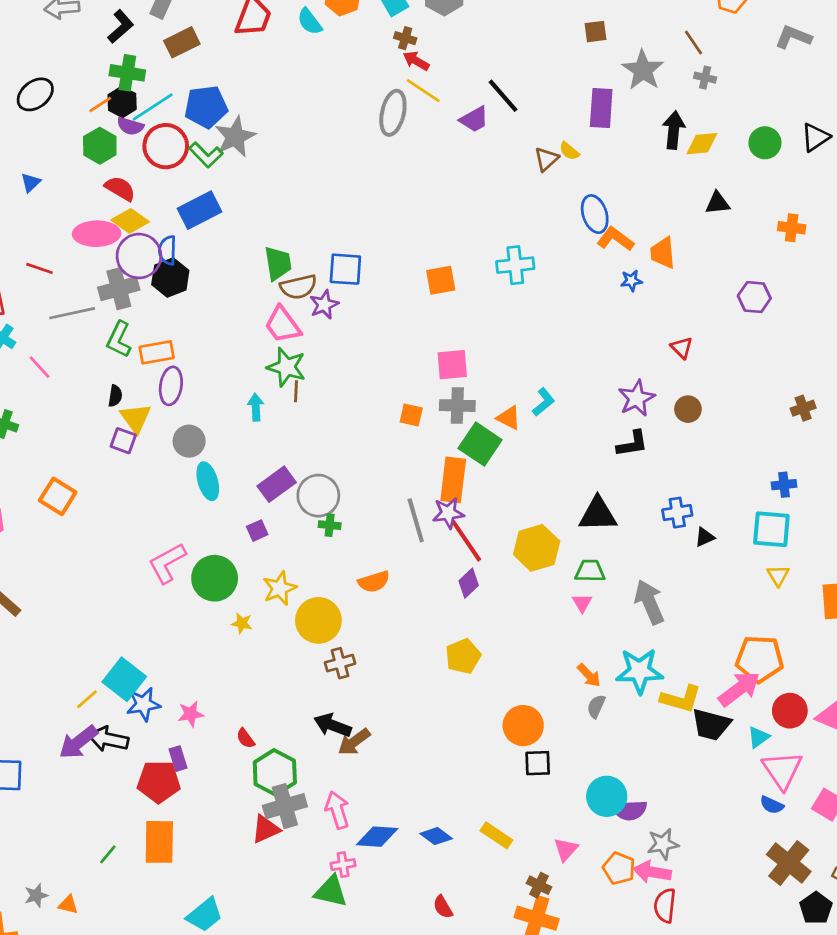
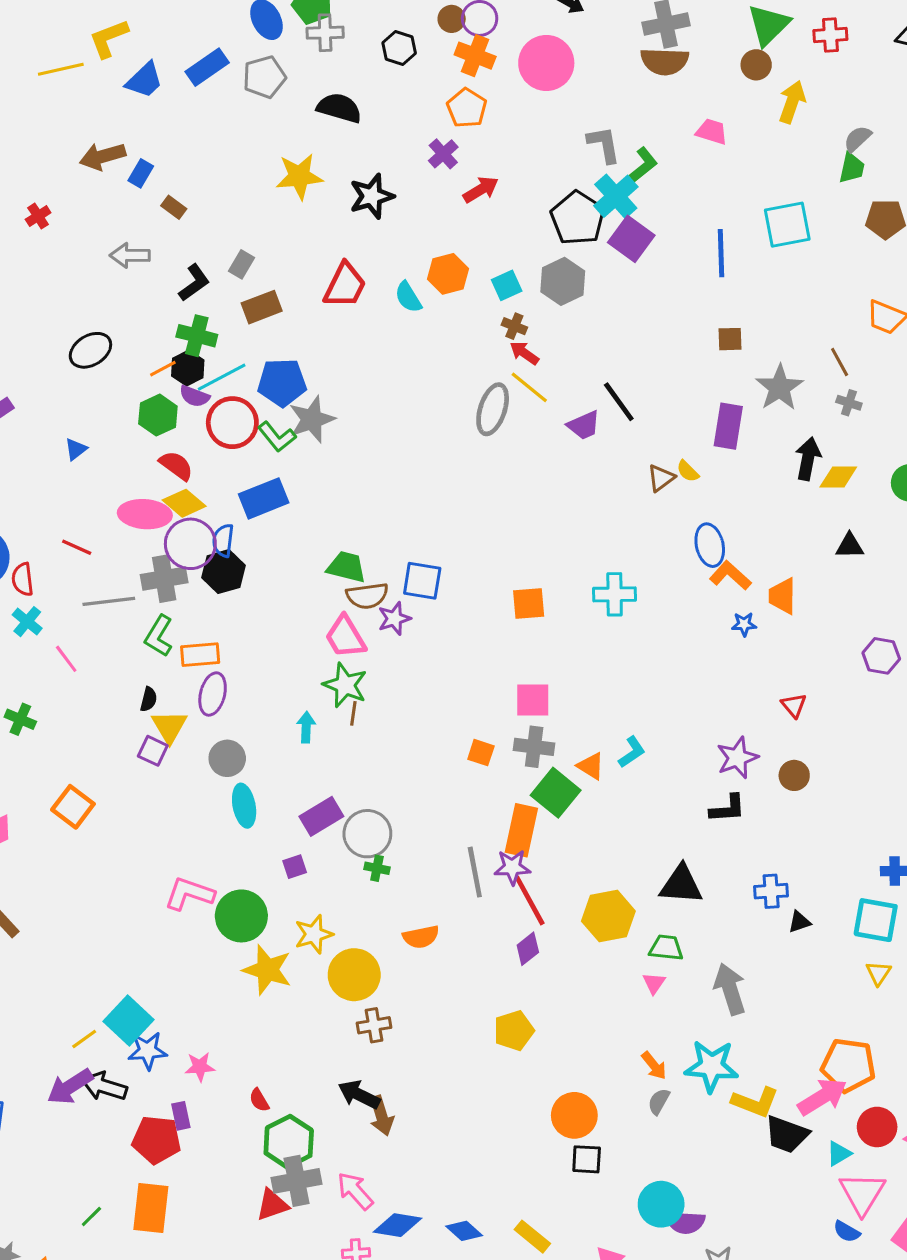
green trapezoid: (278, 263) -> (347, 567), turned -72
pink L-shape: (167, 563) -> (189, 894), turned 42
yellow star: (242, 623) -> (267, 970), size x2.0
brown arrow: (354, 742) -> (381, 1116), turned -76
pink arrow: (337, 810) -> (355, 1191), turned -30

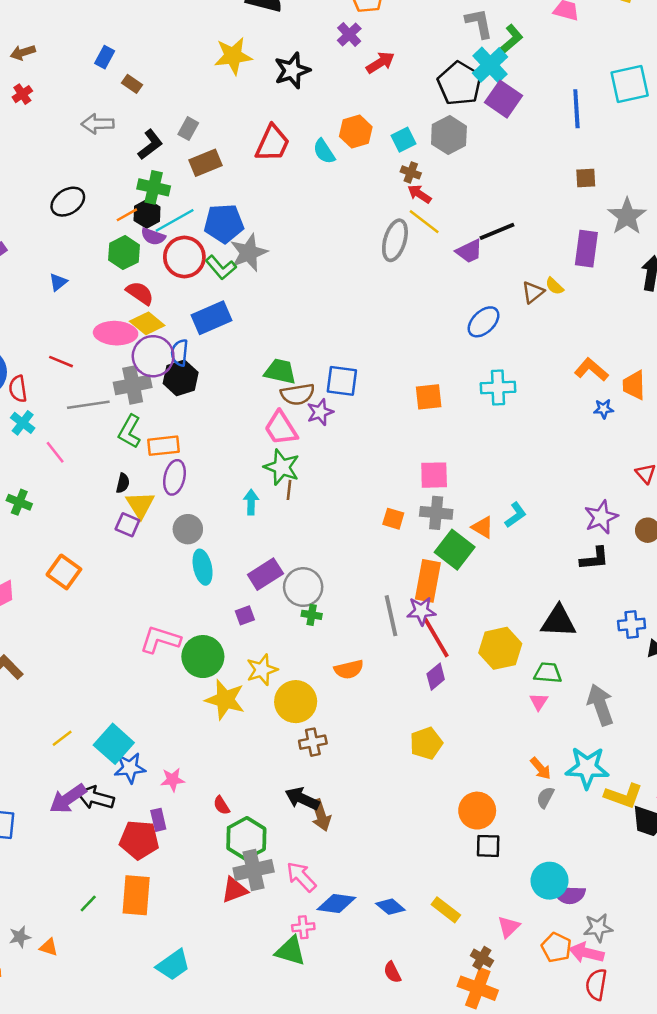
brown arrow: (103, 156) -> (23, 52), moved, size x0.7
black line: (619, 402) -> (497, 231), turned -75
blue ellipse: (710, 545) -> (484, 322), moved, turned 60
yellow line: (84, 1039) -> (62, 738), moved

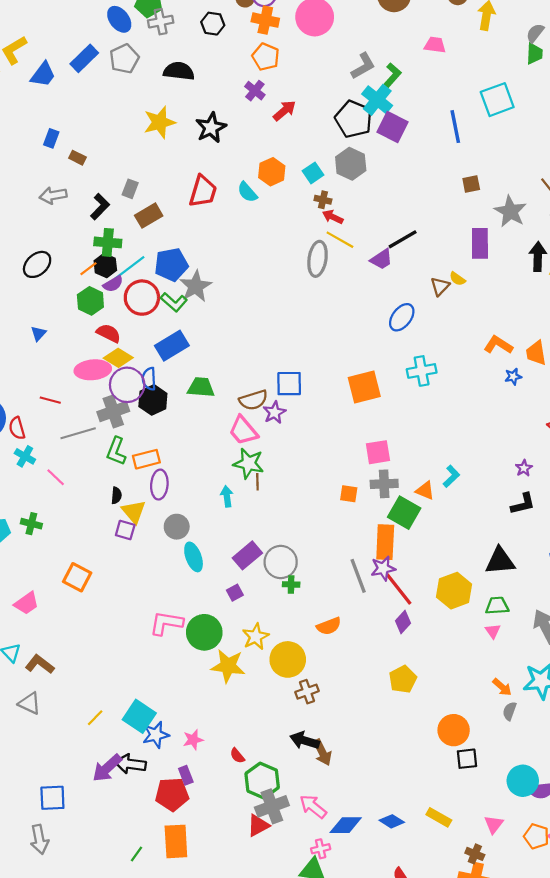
gray L-shape: (479, 23) -> (363, 66), turned 80
purple semicircle: (153, 237) -> (113, 284), turned -42
green trapezoid: (280, 371) -> (201, 387), moved
orange square: (429, 397) -> (364, 387), size x1.4
purple star: (601, 517) -> (524, 468), size x0.6

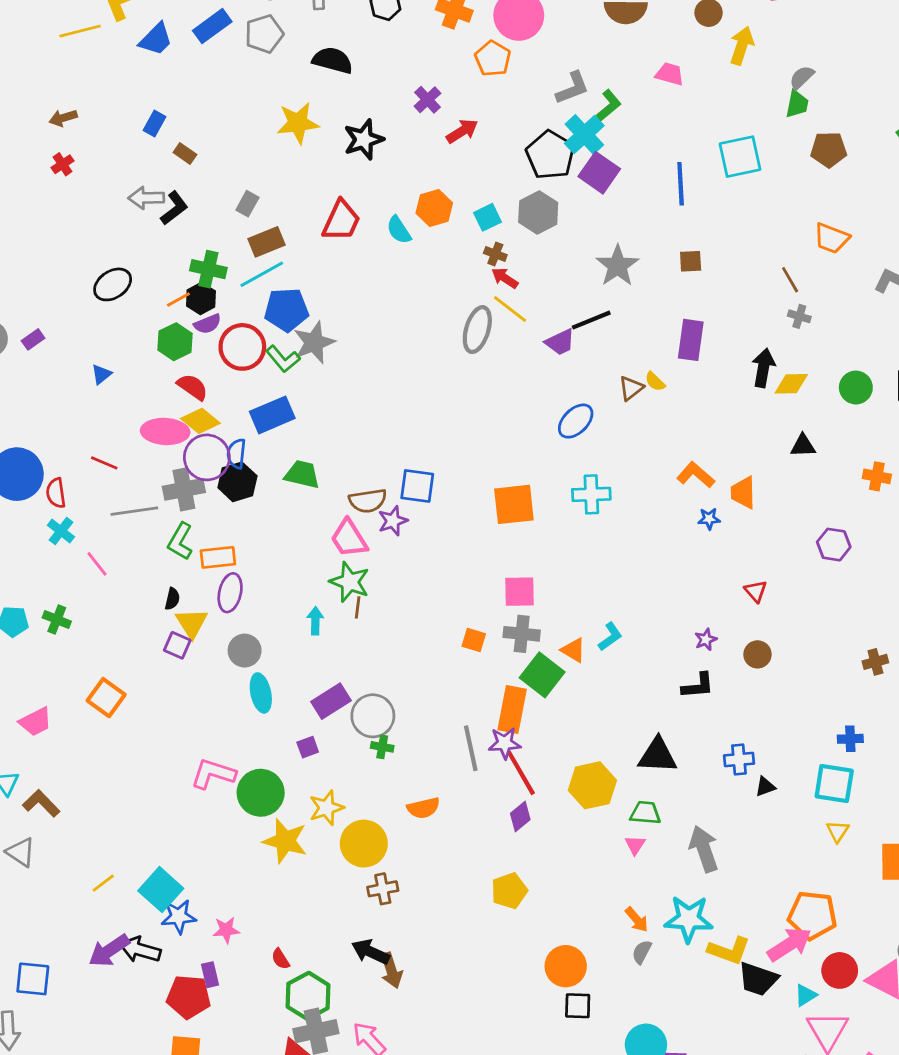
orange pentagon: (266, 57) -> (493, 59), moved
black L-shape: (100, 207) -> (174, 208), moved
gray star: (510, 211) -> (617, 266), moved
cyan line: (129, 268) -> (262, 274), moved

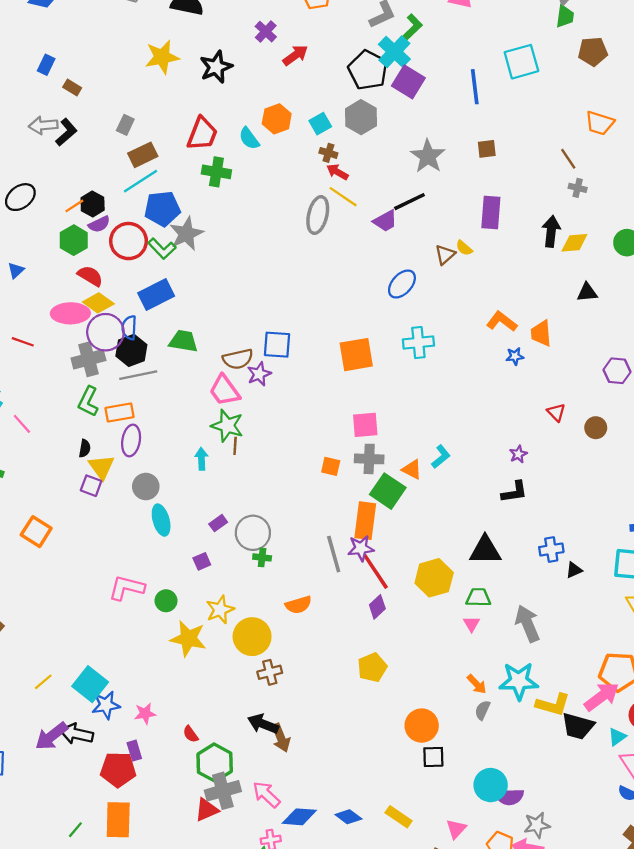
green cross: (208, 269) -> (216, 172), moved
gray line: (134, 511) -> (138, 375), moved
brown circle: (757, 654) -> (596, 428), moved
purple rectangle: (331, 701) -> (218, 523), size x0.6
green circle: (261, 793) -> (166, 601), size x0.6

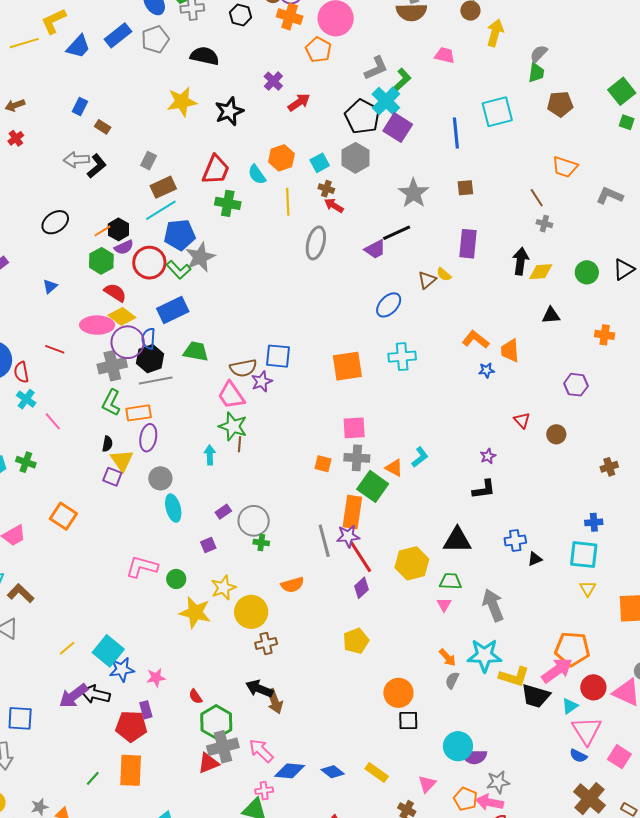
yellow line: (343, 197) -> (288, 202), moved, turned 52

